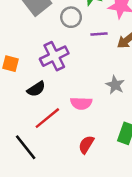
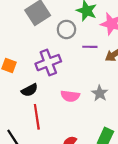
pink semicircle: (81, 103) -> (70, 96), moved
red line: (47, 118) -> (37, 117), turned -65

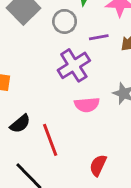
purple cross: (48, 63) -> (74, 65), moved
black semicircle: (29, 90) -> (20, 124), moved

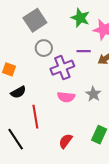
gray circle: (65, 21) -> (44, 48), moved
black semicircle: (20, 124) -> (18, 92), moved

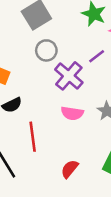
purple line: (84, 51) -> (97, 56), turned -40
purple cross: (62, 68) -> (69, 76), turned -30

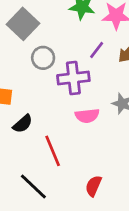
purple cross: (69, 76) -> (73, 78), turned -32
red semicircle: (70, 169) -> (93, 186), moved

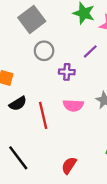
purple cross: (73, 78) -> (67, 72), size x0.6
red line: (53, 151) -> (43, 115), moved

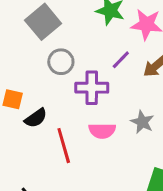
purple cross: (67, 72) -> (92, 88), size x1.5
black semicircle: (18, 104) -> (36, 118), moved

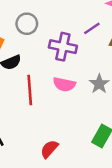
gray circle: (61, 62) -> (27, 24), moved

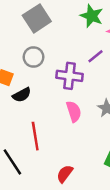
pink semicircle: (64, 84) -> (74, 111), turned -115
red line: (30, 90) -> (35, 136), moved

